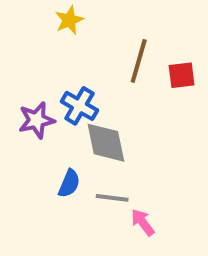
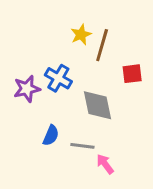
yellow star: (69, 20) -> (81, 35), moved
red square: (182, 75) -> (132, 74), moved
gray diamond: (106, 143) -> (98, 105), moved

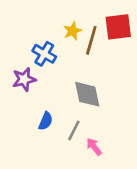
red square: (132, 74) -> (118, 27), moved, size x1.5
blue cross: (58, 78) -> (44, 54), moved
gray line: (82, 146) -> (74, 130), turned -70

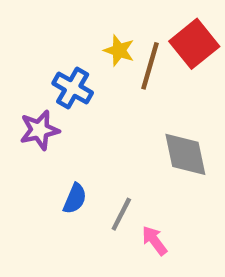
red square: (118, 27) -> (194, 44), turned -32
yellow star: (72, 31) -> (119, 50), turned -30
gray diamond: (87, 94) -> (185, 154), moved

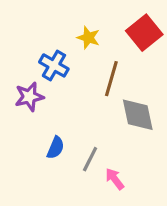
brown line: (150, 66) -> (111, 79), moved

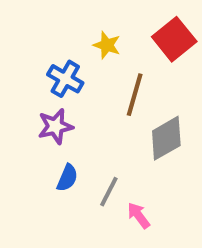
purple star: (29, 97) -> (55, 126), moved
gray diamond: (138, 115) -> (166, 138), turned 72

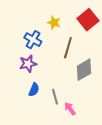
gray line: (109, 192) -> (55, 97), turned -42

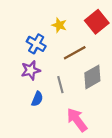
brown line: (68, 48) -> (75, 53), turned 45
gray line: (55, 97) -> (60, 85), moved
pink arrow: (70, 109) -> (77, 120), size x1.6

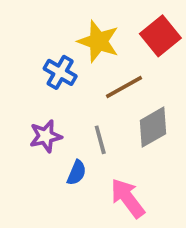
yellow star: (59, 25) -> (98, 41), size x1.6
purple star: (31, 70) -> (46, 136), moved
blue semicircle: (37, 99) -> (77, 173), moved

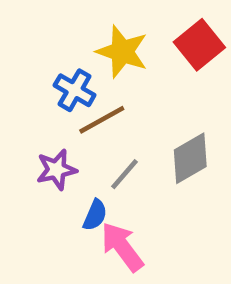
brown line: (124, 87) -> (102, 120), moved
gray line: (100, 140) -> (125, 174), turned 56
pink arrow: (128, 198) -> (122, 247), moved

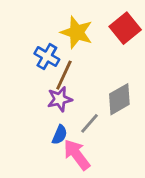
brown line: (102, 120) -> (64, 75), turned -36
purple star: (56, 170) -> (60, 99), moved
gray line: (125, 174) -> (90, 123), moved

